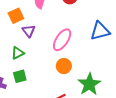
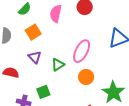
purple triangle: (29, 31) -> (35, 57), moved
green triangle: (18, 53) -> (58, 65), moved

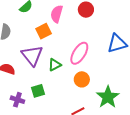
orange square: (33, 32) -> (44, 31), moved
purple triangle: (35, 57) -> (32, 55), size x1.6

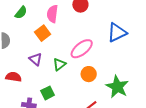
pink ellipse: (79, 53) -> (82, 49), turned 30
purple triangle: (32, 55) -> (36, 59), size x0.6

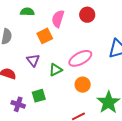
green semicircle: (21, 13) -> (27, 12), turned -136

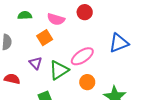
pink semicircle: (58, 19) -> (56, 19), turned -84
green triangle: (56, 70) -> (59, 70), size x1.5

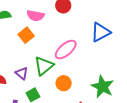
purple triangle: (36, 63) -> (22, 73), moved
orange circle: (87, 82) -> (64, 83), moved

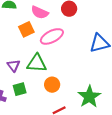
pink ellipse: (66, 50) -> (52, 36), moved
green triangle: (44, 66) -> (37, 63), turned 30

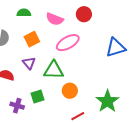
orange square: (26, 29) -> (32, 39), moved
purple triangle: (13, 66) -> (29, 63), moved

